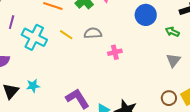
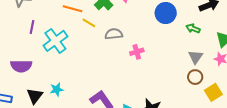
yellow line: (66, 35) -> (89, 23), moved
cyan cross: (34, 37) -> (55, 41), turned 30
brown circle: (169, 98) -> (195, 77), moved

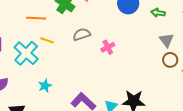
yellow line: (89, 23) -> (47, 40), moved
cyan star: (57, 89) -> (45, 86), moved

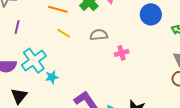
cyan cross: (26, 53) -> (34, 61), moved

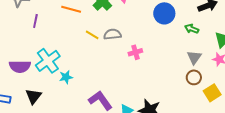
purple line: (17, 27) -> (35, 21), moved
yellow line: (64, 33) -> (92, 35), moved

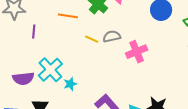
pink cross: (135, 52) -> (137, 52), size x1.5

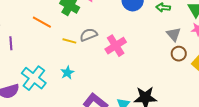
orange line: (68, 16) -> (42, 22), turned 30
cyan star: (70, 84) -> (67, 73), moved

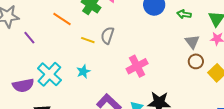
gray semicircle: (89, 35) -> (107, 35), turned -54
purple line: (11, 43) -> (29, 38), turned -40
pink cross: (116, 46) -> (137, 66), moved

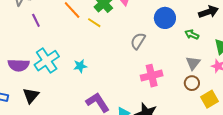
gray semicircle: (107, 35) -> (138, 41), moved
yellow line: (88, 40) -> (94, 23), moved
pink cross: (137, 66) -> (152, 76), moved

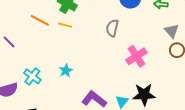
cyan cross: (47, 61) -> (32, 76), size x0.7

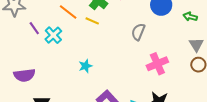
cyan cross: (32, 76) -> (53, 35), moved

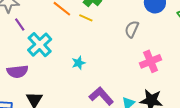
purple line: (34, 28) -> (20, 24), moved
cyan cross: (53, 35) -> (40, 45), moved, size x1.4

